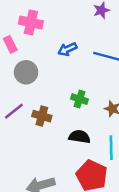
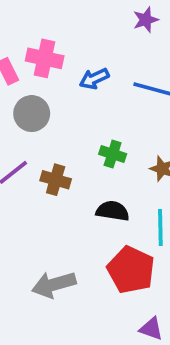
pink cross: (31, 22) -> (45, 58), moved

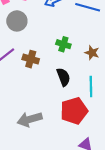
black semicircle: (113, 211) -> (63, 77), turned 60
red pentagon: (131, 270) -> (74, 111), turned 30

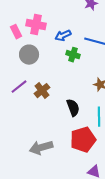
green cross: (63, 44) -> (73, 55), moved
brown cross: (31, 59) -> (42, 91), turned 35

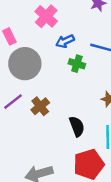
pink cross: (36, 25) -> (46, 16), moved, turned 30
gray circle: (29, 55) -> (25, 64), size x1.4

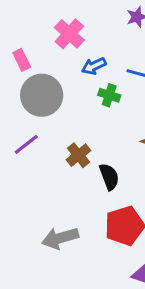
brown cross: (40, 106) -> (79, 155), moved

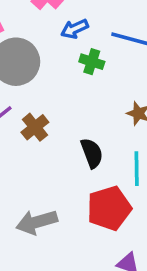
brown cross: (79, 155) -> (35, 127), moved

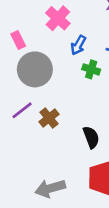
blue arrow: (75, 29) -> (78, 45), turned -36

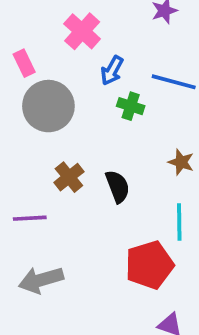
purple line: (22, 110) -> (30, 218), moved, turned 35
black semicircle: (91, 137) -> (118, 186), moved
gray arrow: (50, 188) -> (41, 280), moved

